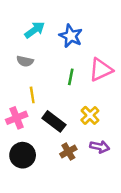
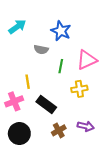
cyan arrow: (35, 30) -> (17, 27), moved
gray semicircle: (25, 61) -> (41, 50), moved
yellow cross: (90, 115) -> (79, 89), moved, turned 35

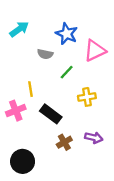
pink triangle: (87, 60) -> (95, 51), moved
green line: (61, 66) -> (67, 72), turned 32
black circle: (19, 134) -> (23, 161), moved

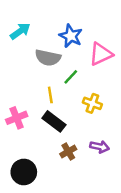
gray semicircle: (45, 54) -> (48, 58), size x1.5
yellow line: (30, 89) -> (50, 95), moved
yellow cross: (87, 97) -> (92, 103), turned 30

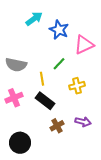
cyan arrow: (20, 31) -> (34, 19), moved
gray semicircle: (48, 58) -> (16, 65), moved
yellow cross: (92, 103) -> (77, 86), turned -35

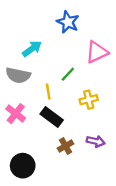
cyan arrow: (34, 19) -> (32, 49), moved
blue star: (59, 30) -> (68, 22), moved
pink cross: (14, 98) -> (16, 114), turned -30

